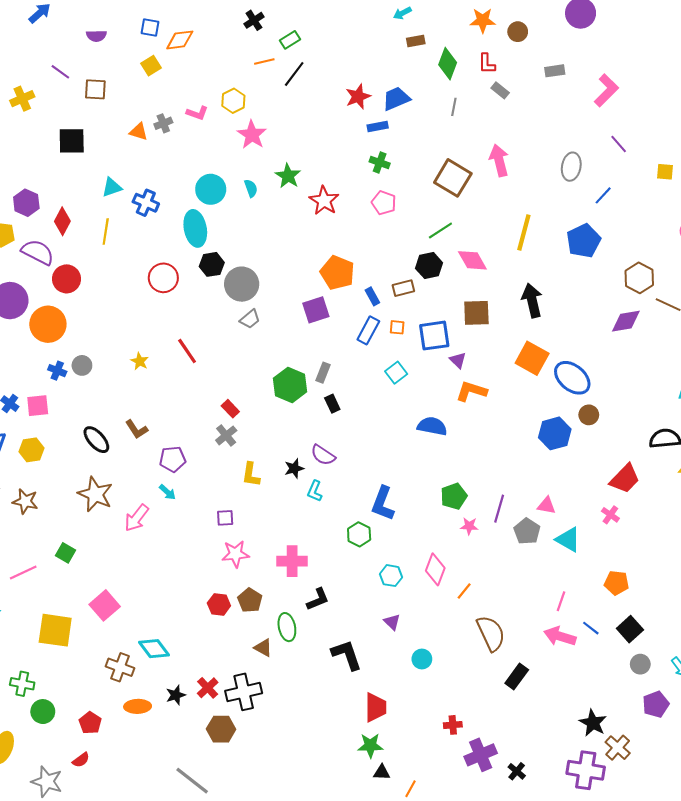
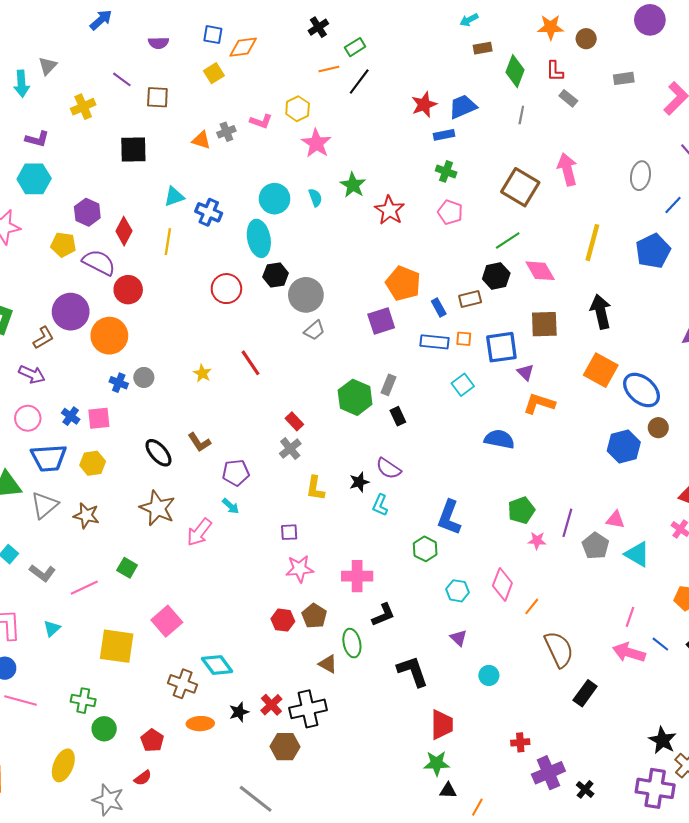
blue rectangle: (368, 330) -> (435, 342), turned 68

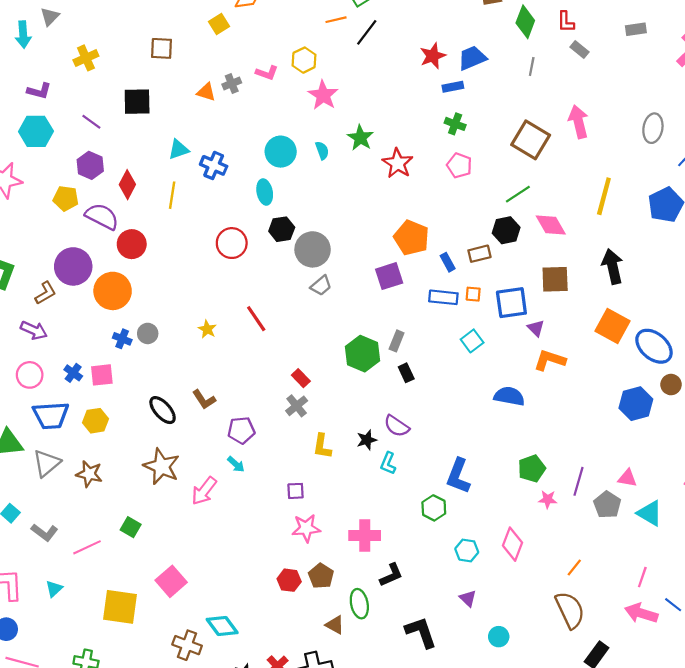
purple line: (122, 79) -> (91, 122), moved
cyan ellipse: (259, 238) -> (265, 192), size x0.7
orange line: (532, 606) -> (574, 567), moved

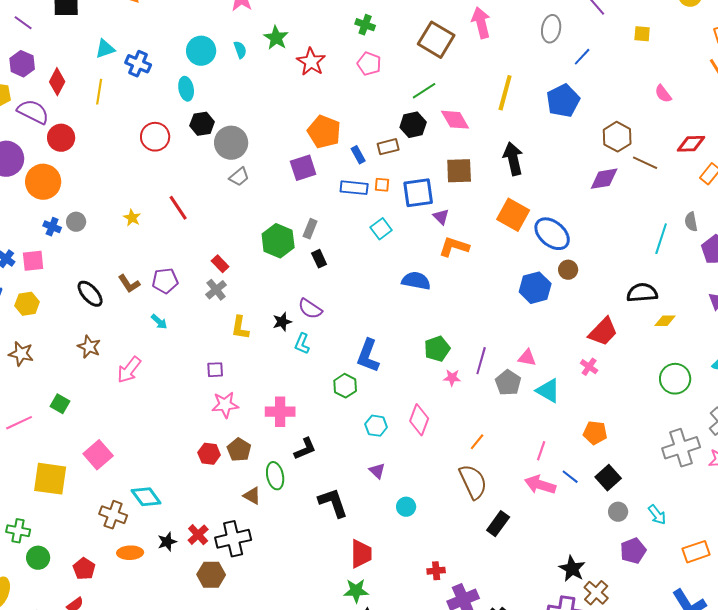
purple pentagon: (241, 430) -> (165, 281), moved
cyan arrow: (236, 464) -> (159, 322), moved
brown star: (161, 466) -> (89, 347), size x0.7

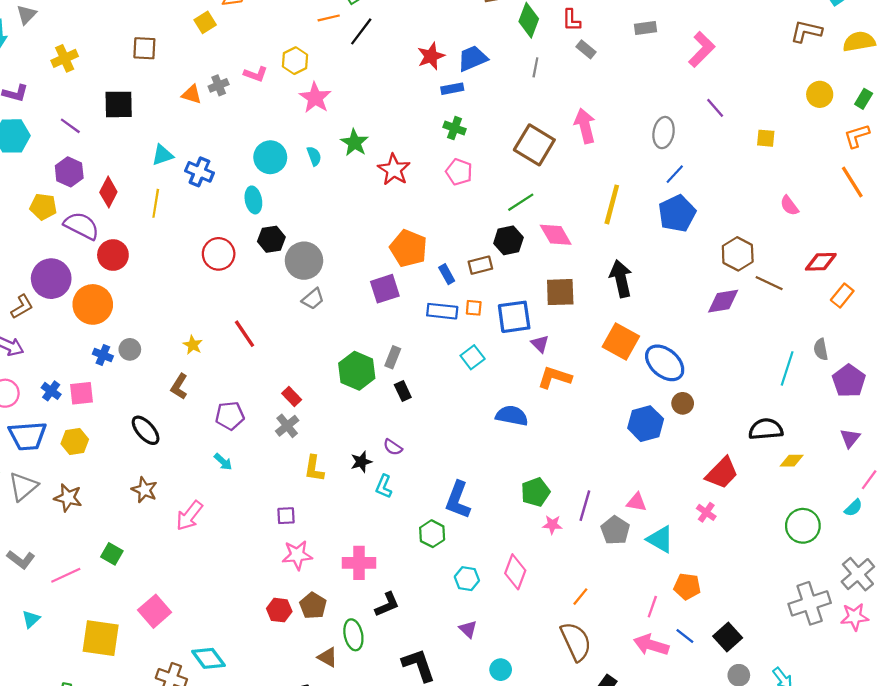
blue line: (582, 57) -> (675, 174), moved
brown L-shape: (129, 284) -> (179, 386), moved, turned 65
purple semicircle: (310, 309) -> (393, 447), size x0.7
orange pentagon: (595, 433) -> (687, 586), moved

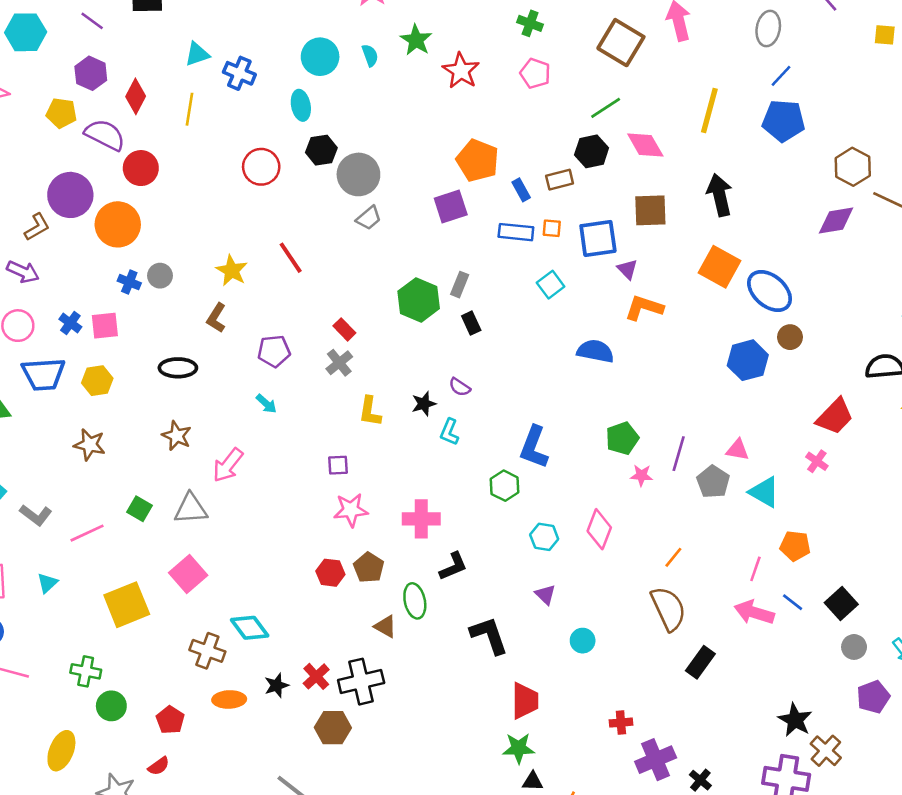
blue pentagon: (677, 213) -> (784, 121), turned 30
yellow star: (193, 345) -> (232, 271), size x1.4
black ellipse: (146, 430) -> (178, 368), turned -48
gray triangle: (23, 486) -> (191, 509), moved, turned 36
yellow square: (101, 638) -> (127, 605), turned -30

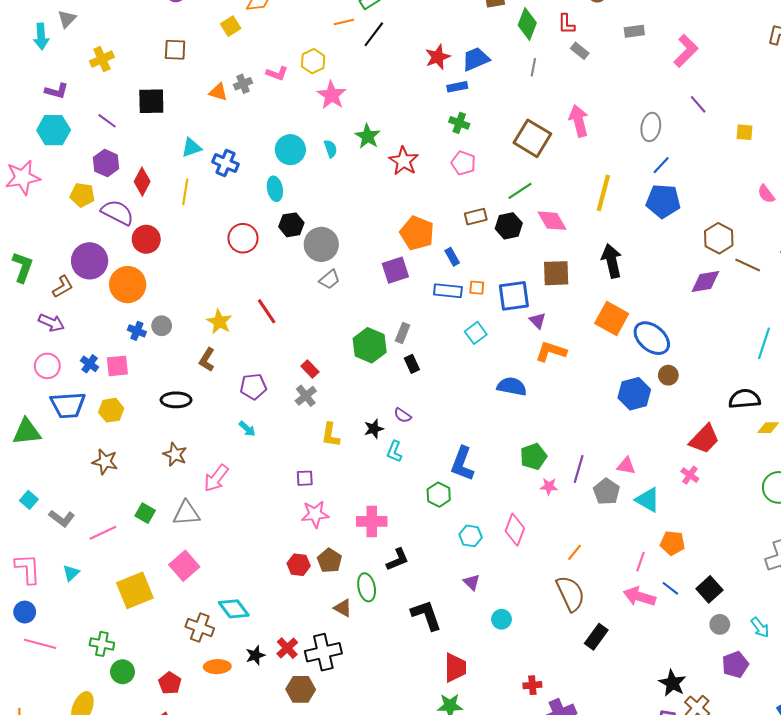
brown rectangle: (560, 180) -> (476, 217), moved

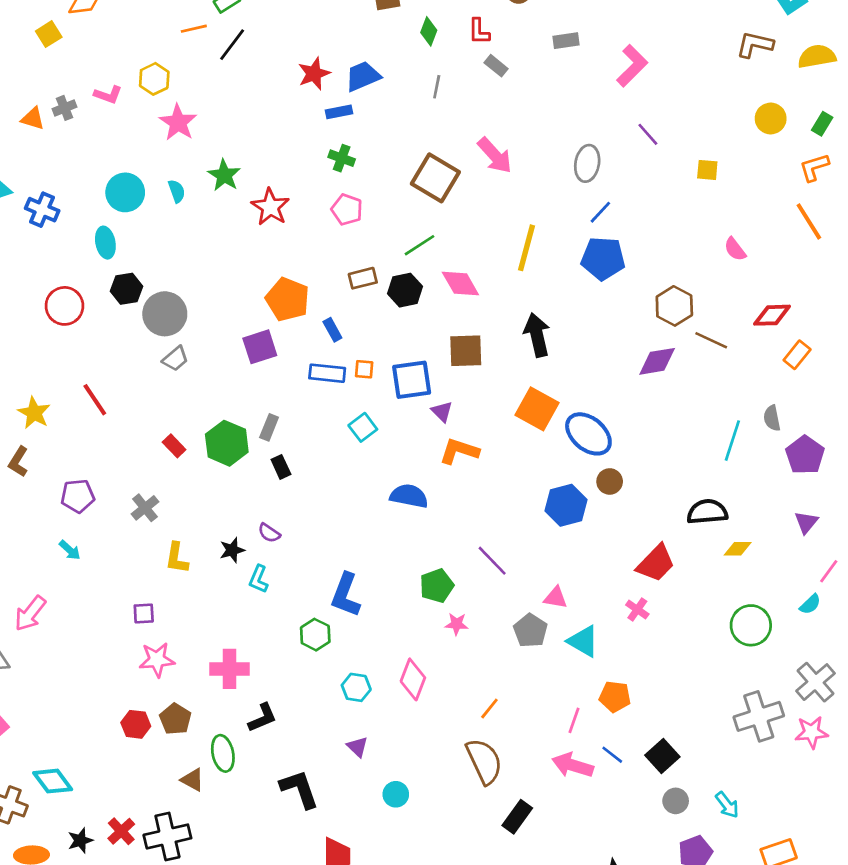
green diamond: (527, 24) -> (429, 31), size x0.7
pink arrow: (579, 121) -> (495, 155), turned 152
red rectangle: (310, 369) -> (174, 446), moved
purple line: (579, 469) -> (492, 561), moved, turned -60

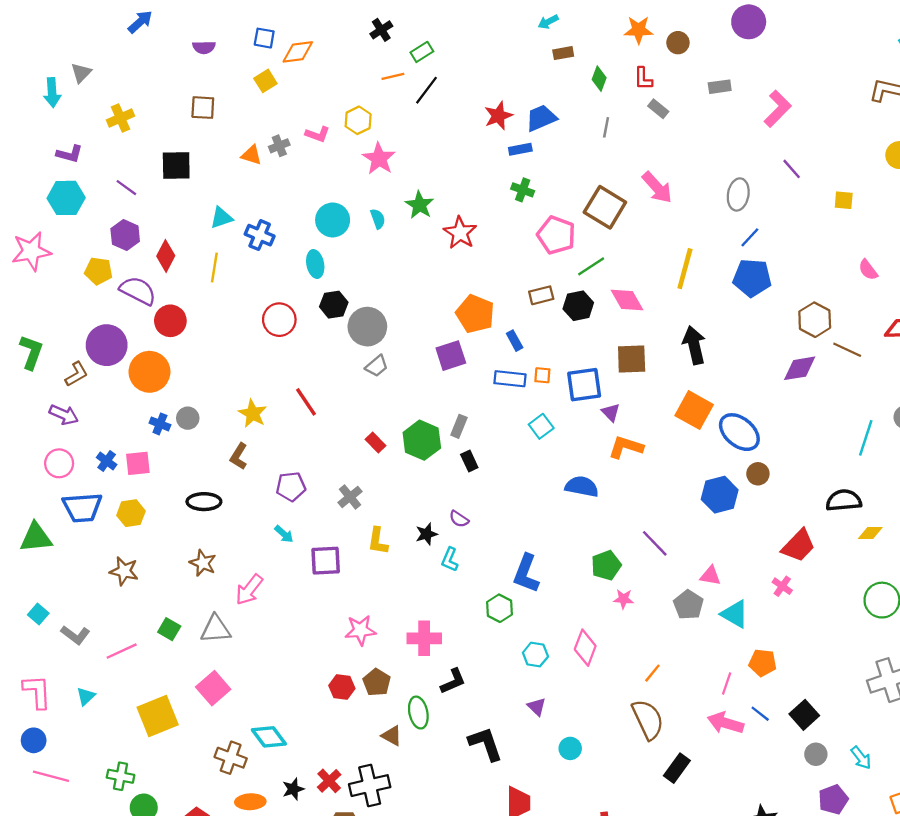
pink pentagon: (347, 210) -> (556, 235), moved, size x1.4
purple square: (144, 613) -> (326, 561), moved, size x1.6

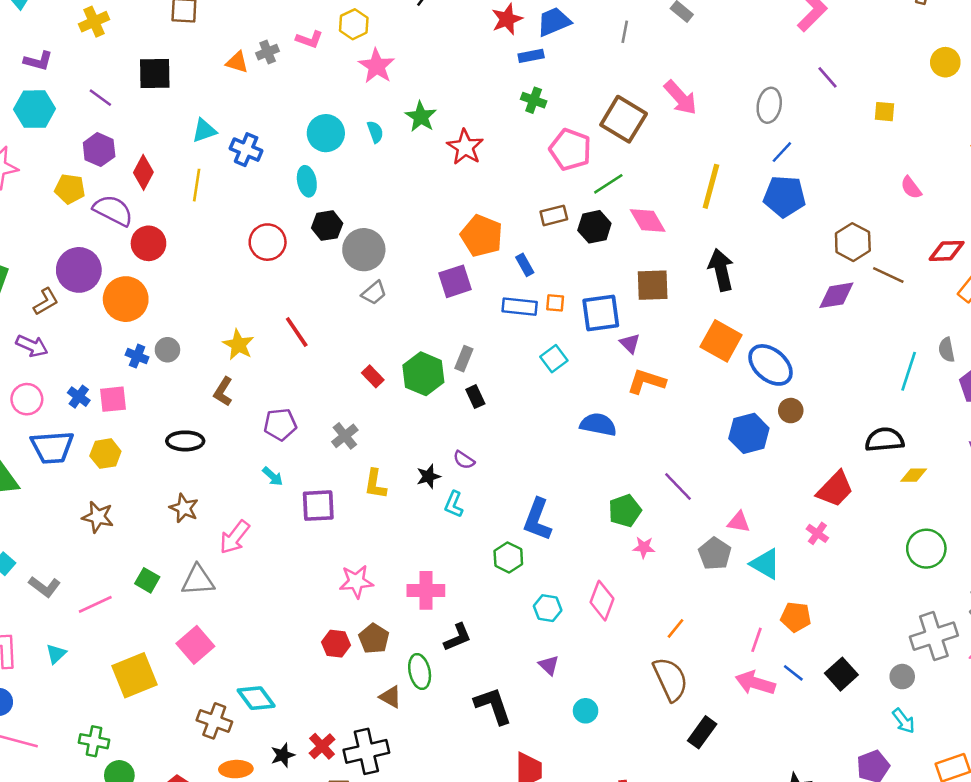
gray circle: (816, 754) -> (902, 677), moved

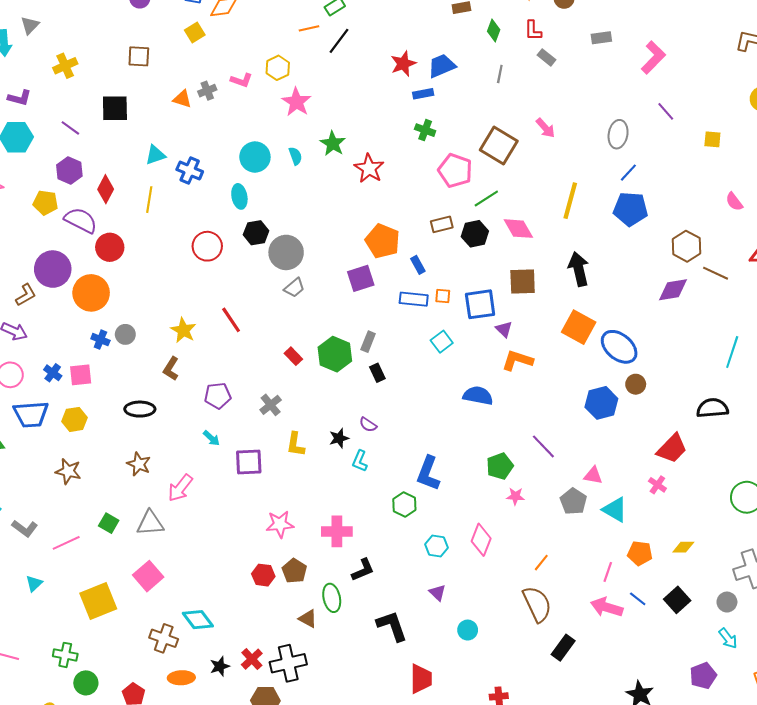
pink arrow: (681, 98) -> (545, 128), size x0.7
yellow diamond: (914, 475) -> (683, 547), moved

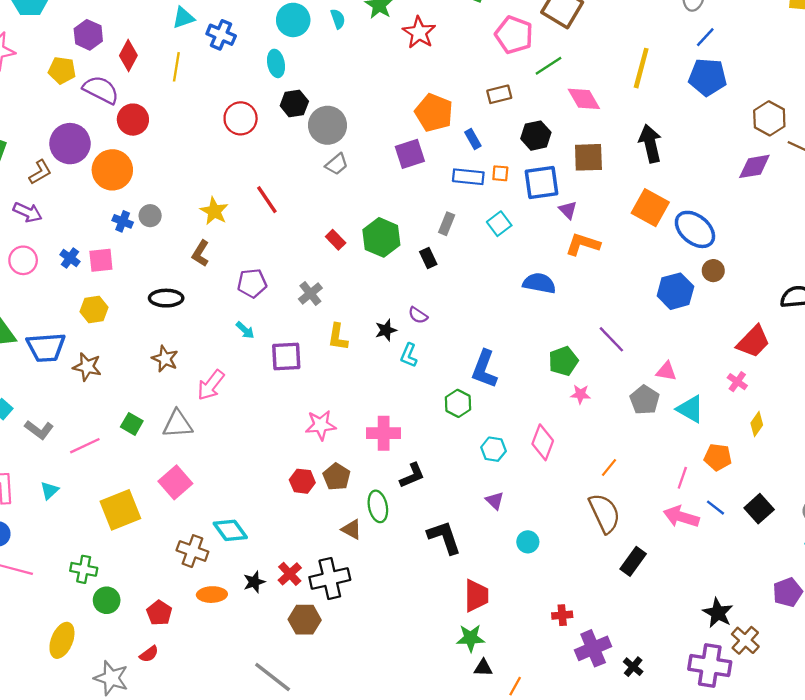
black hexagon: (475, 234) -> (536, 136), moved
gray rectangle: (368, 342) -> (447, 224), moved
blue trapezoid: (31, 414) -> (46, 347), moved
yellow diamond: (683, 547) -> (757, 424), moved, turned -55

